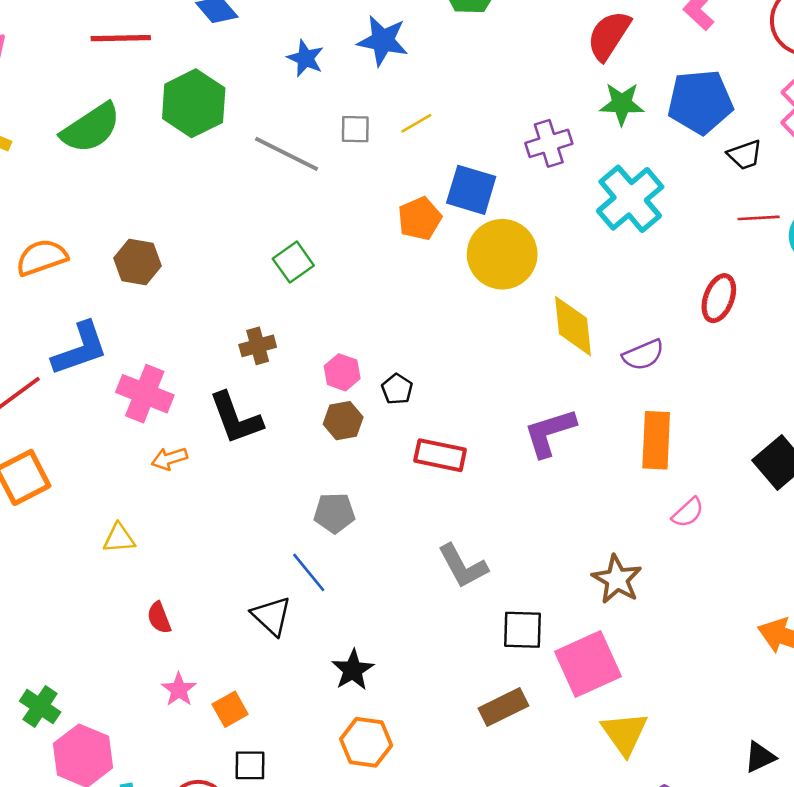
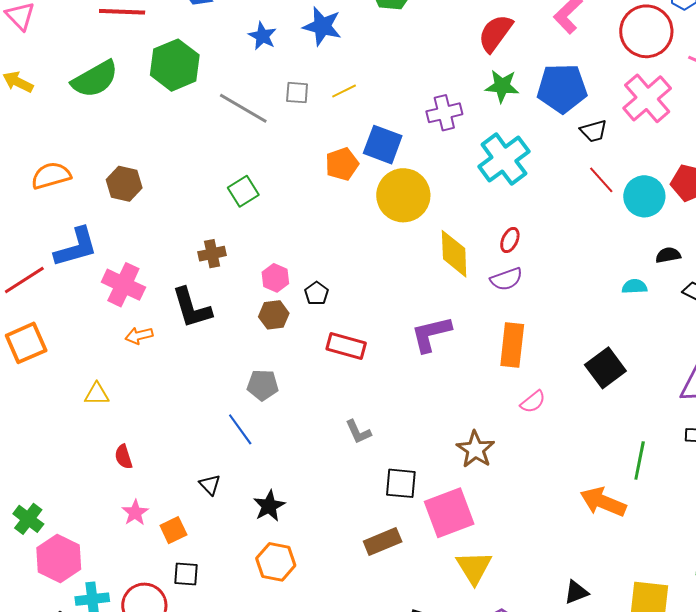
red line: (759, 218) -> (601, 180), turned 48
red ellipse: (719, 298) -> (510, 240), moved, size x0.7
gray L-shape: (463, 566) -> (358, 432), size x0.7
black triangle: (271, 616) -> (210, 485), moved, size x0.7

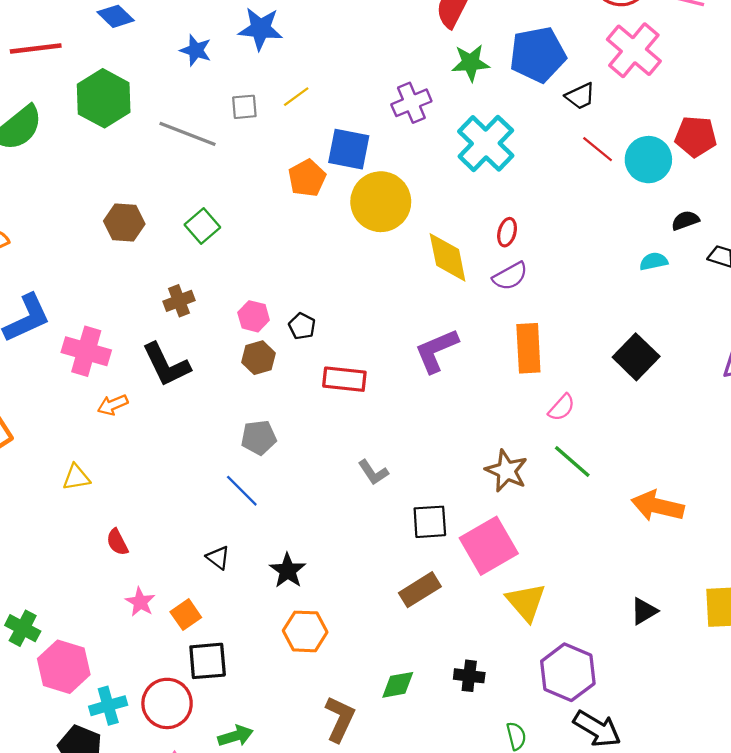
brown hexagon: (124, 184) -> (124, 223), moved
green line: (640, 460) -> (572, 462), moved, turned -51
black square: (186, 574) -> (208, 661), size x1.4

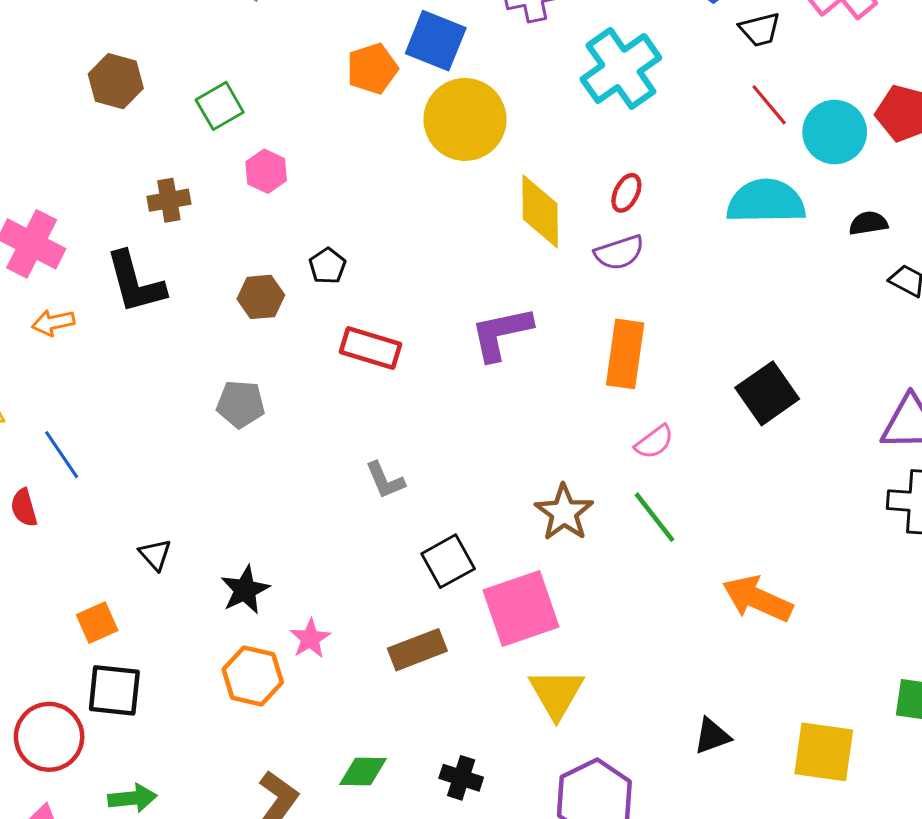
cyan semicircle: (654, 261) -> (766, 201), moved, size x2.0
pink hexagon: (254, 316) -> (266, 171), moved
blue line: (242, 491) -> (62, 455), moved
black square: (430, 522) -> (448, 561), turned -36
pink star: (140, 602) -> (310, 639), moved

